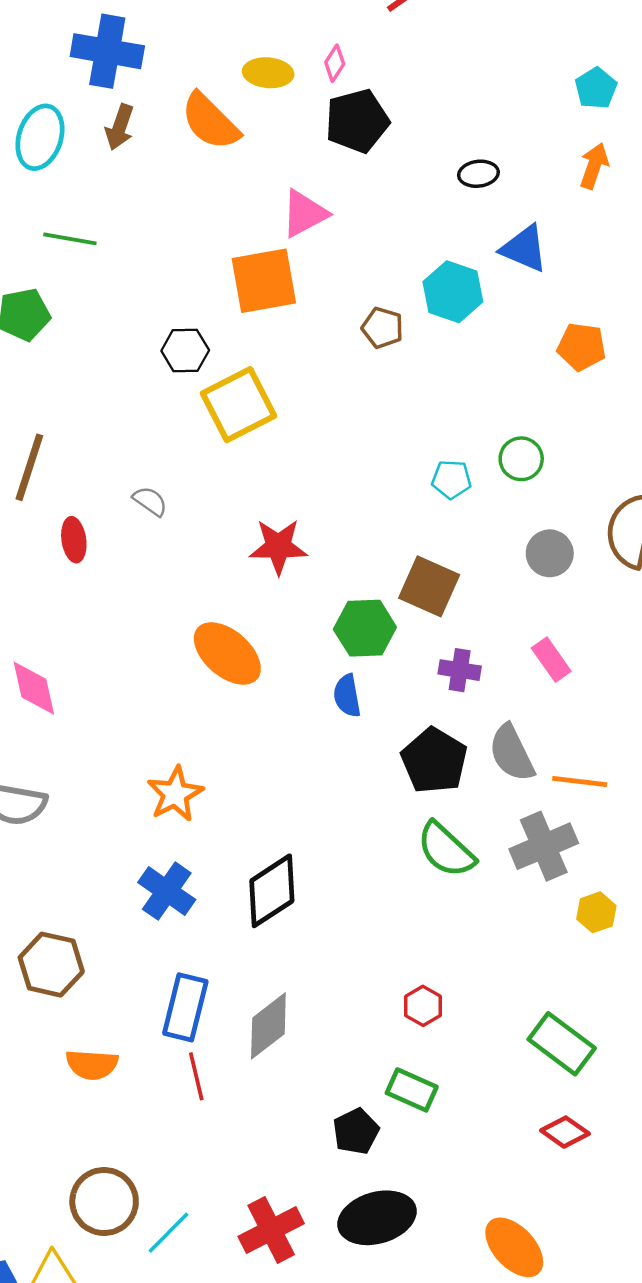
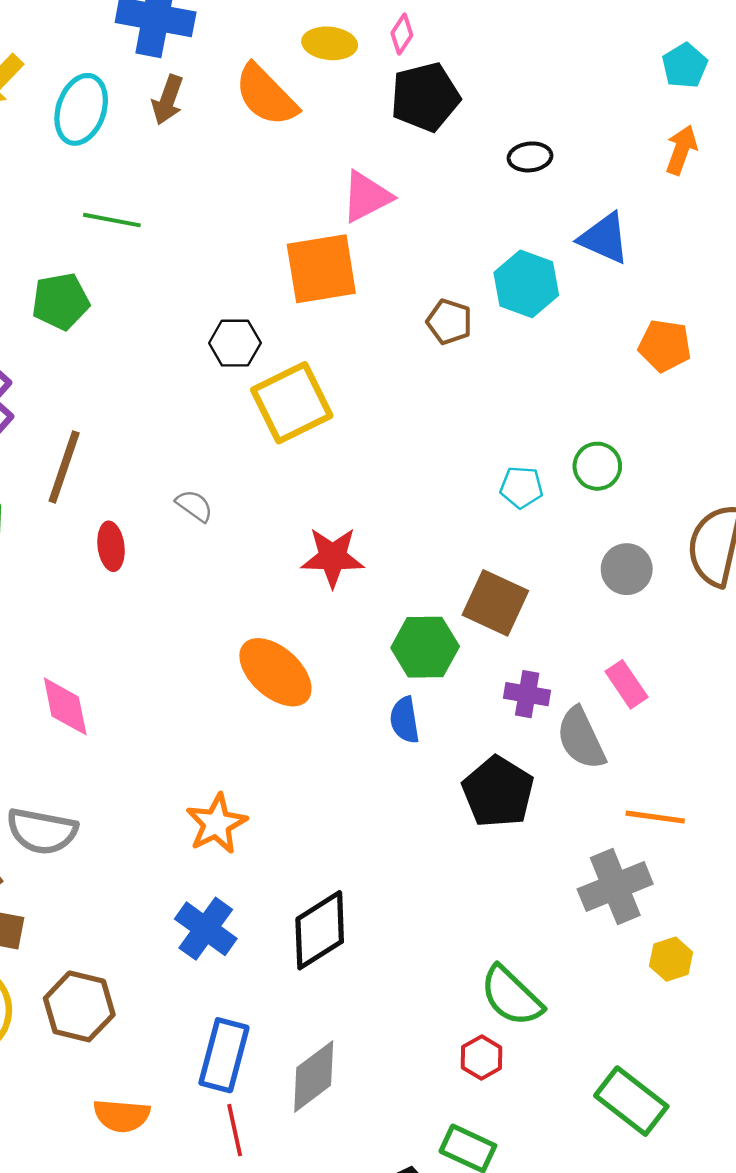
black ellipse: (478, 174) -> (530, 157), moved
gray semicircle: (512, 753) -> (581, 738), moved
green semicircle: (446, 850) -> (511, 996), moved

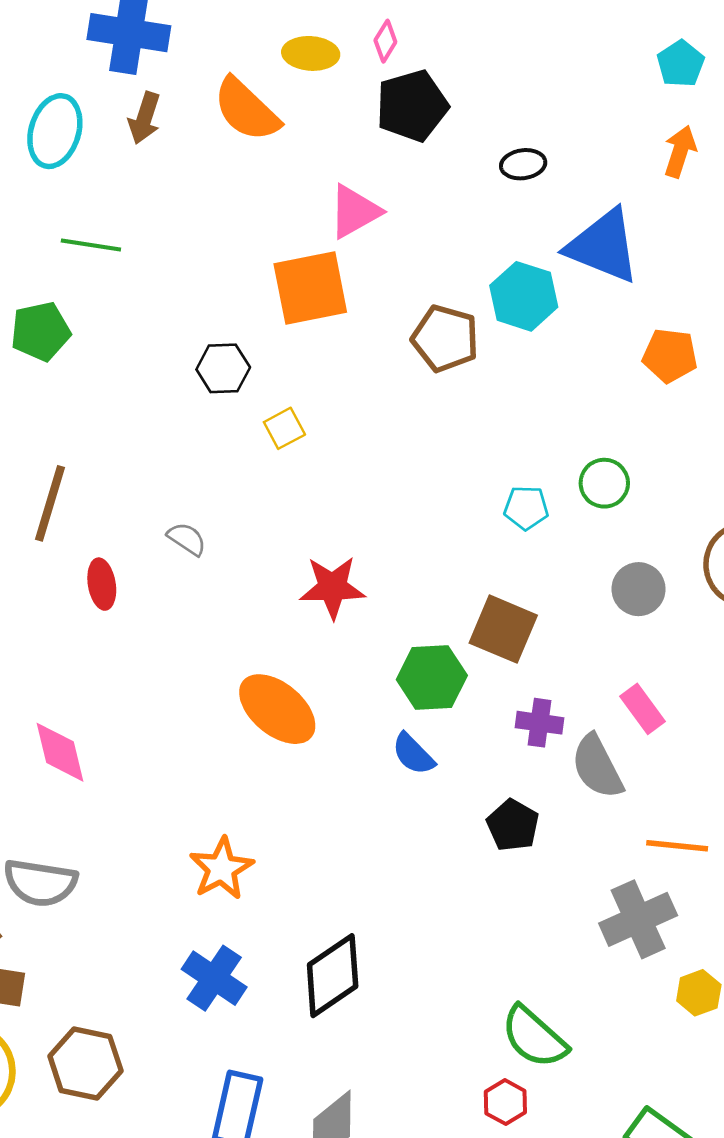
blue triangle: (604, 238) -> (603, 246), size x1.4
brown pentagon: (449, 322) -> (445, 338), size x1.4
yellow square: (292, 403) -> (284, 428), size x0.5
blue semicircle: (405, 720) -> (413, 754), turned -33
black pentagon: (498, 792) -> (513, 825), size x0.7

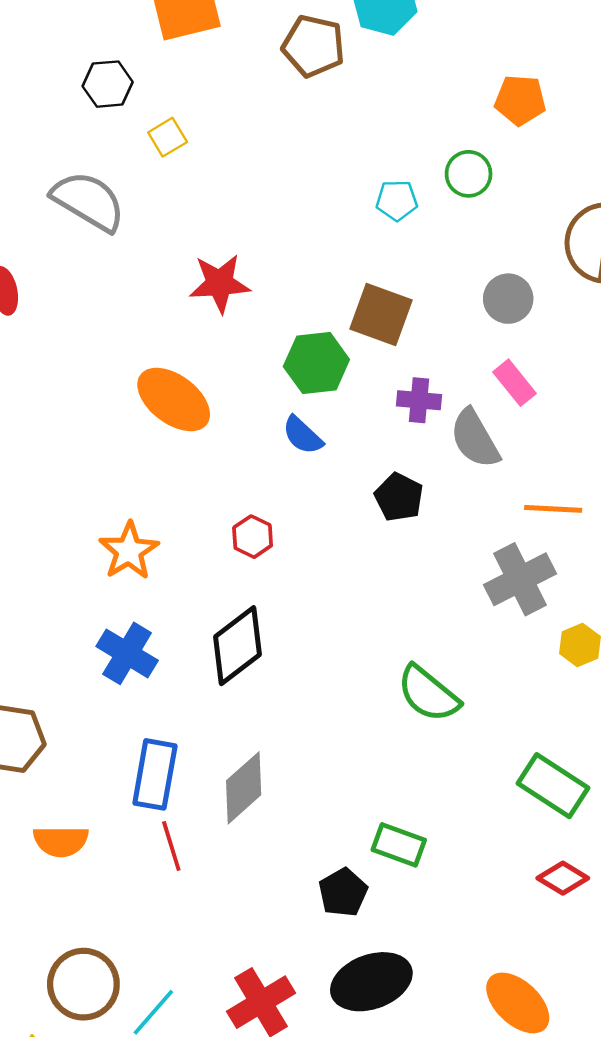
orange pentagon: (670, 356) -> (520, 100), moved
gray semicircle: (187, 539) -> (88, 201), moved, size x2.0
gray circle: (639, 589) -> (508, 299), moved
red hexagon: (505, 1102) -> (253, 537), moved

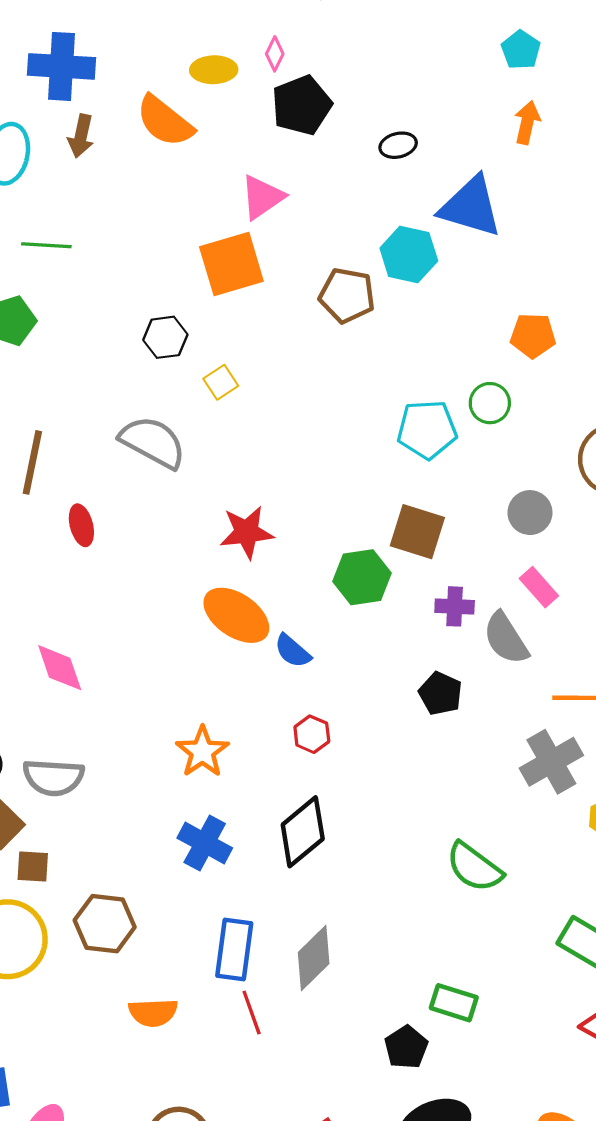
cyan pentagon: (397, 200) -> (427, 429), size x1.6
red star: (220, 283) -> (247, 532), moved
blue semicircle: (303, 435) -> (293, 651), moved

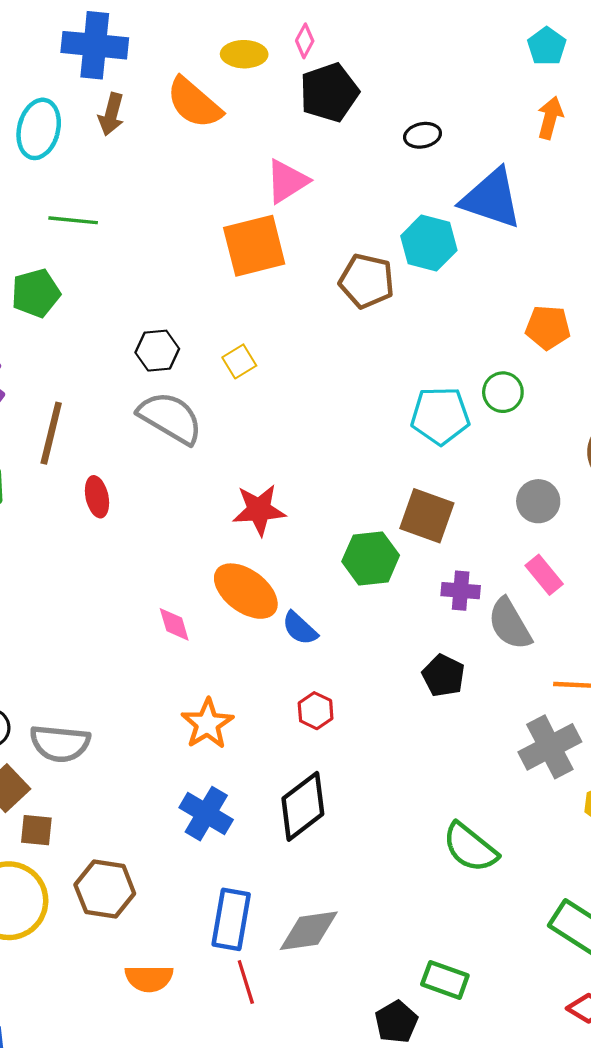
black hexagon: (165, 337) -> (157, 351), moved
pink diamond: (60, 668) -> (174, 624), moved, size x0.7
gray diamond: (314, 958) -> (309, 931), turned 34

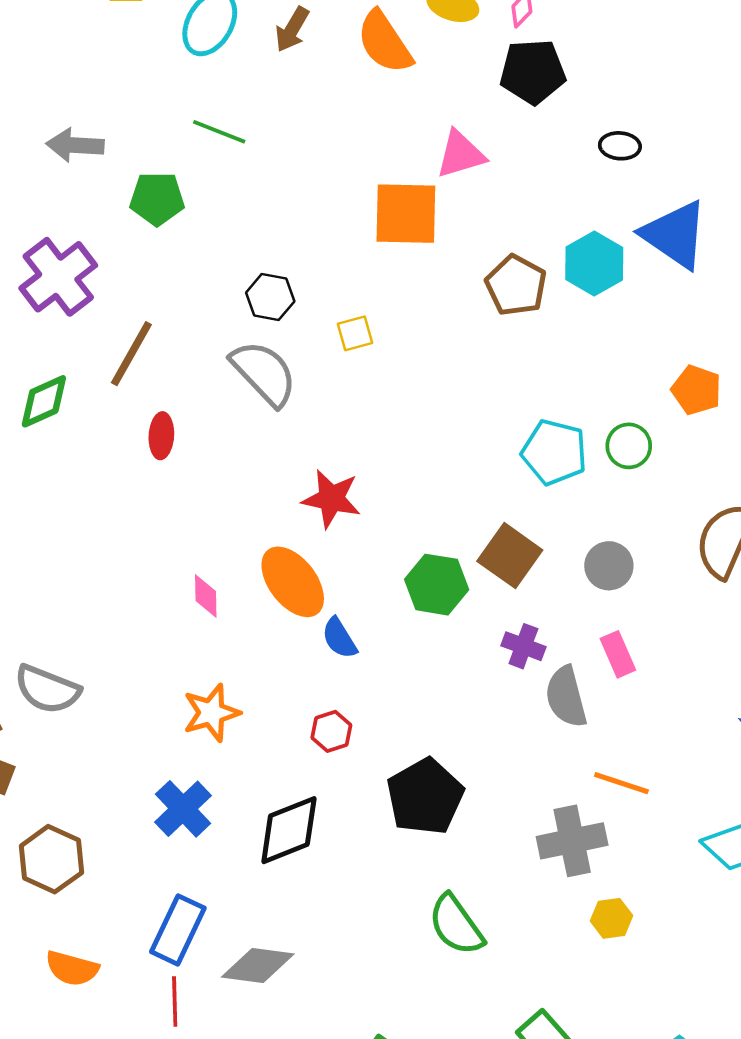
gray circle: (538, 501) -> (609, 566), moved
black pentagon: (443, 676) -> (425, 797), moved, size x1.6

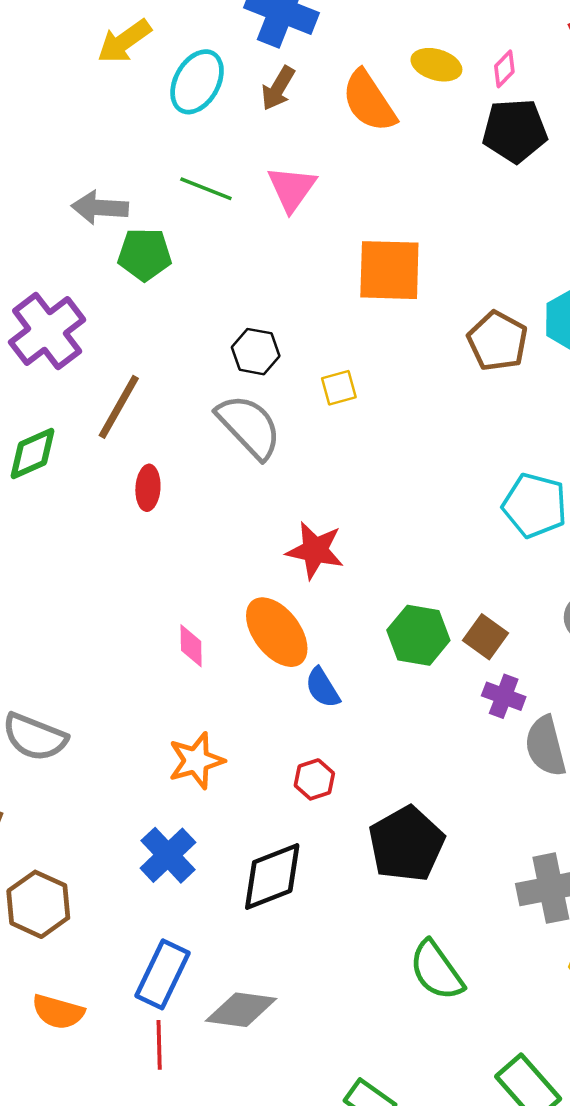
gray arrow: (75, 145) -> (100, 208), moved
pink triangle: (461, 154) -> (292, 189), moved, turned -38
brown square: (510, 556) -> (486, 637), moved, size x0.7

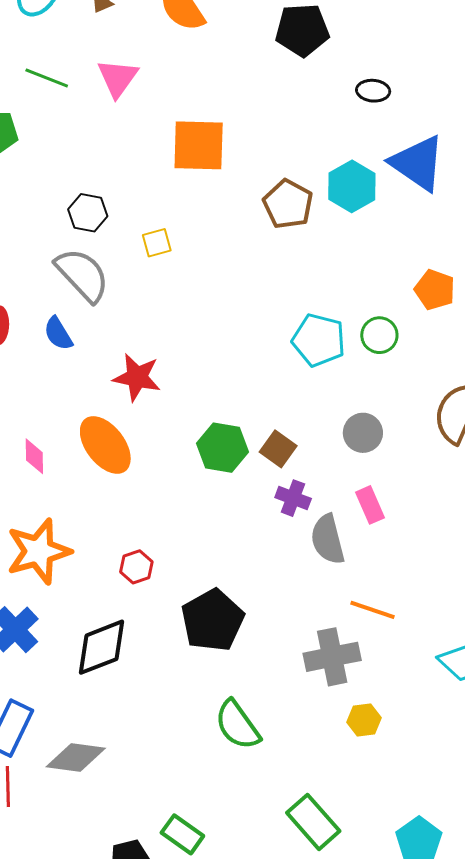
blue semicircle: (323, 688) -> (58, 334), moved
orange star: (196, 761) -> (39, 551), size x1.4

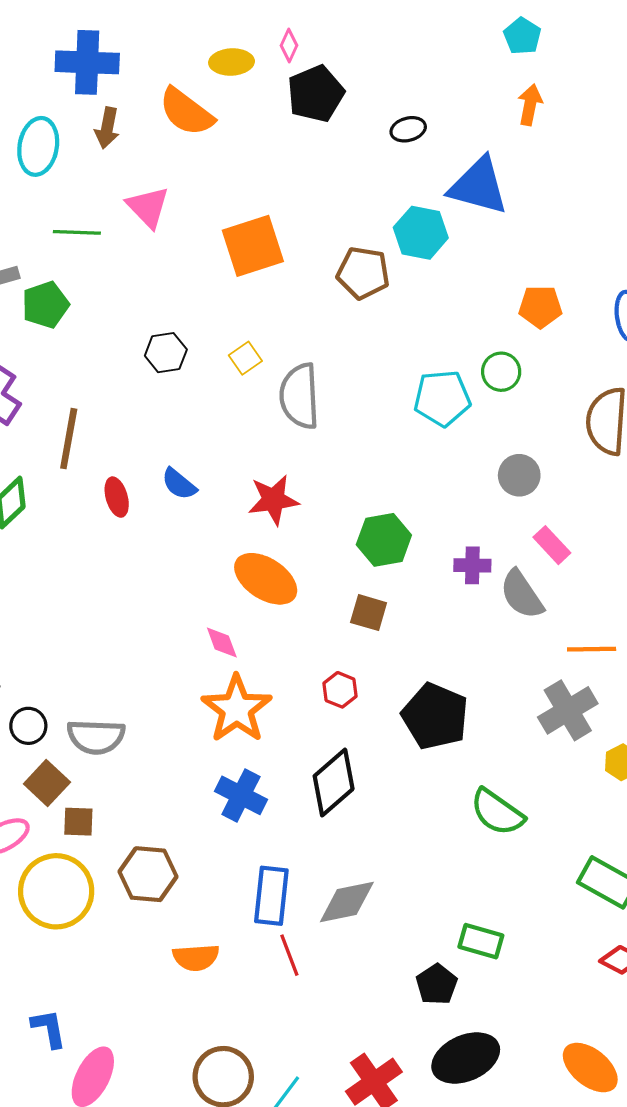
gray semicircle: (82, 275) -> (300, 396), moved, turned -120
brown square: (278, 449) -> (369, 613), moved
pink diamond: (34, 456) -> (222, 642), moved

